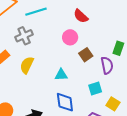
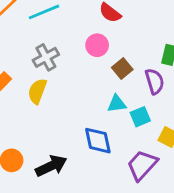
gray cross: (24, 36) -> (46, 57), moved
cyan triangle: (61, 75) -> (117, 104), moved

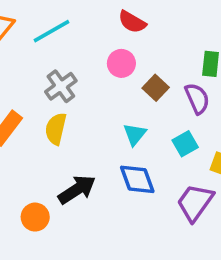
cyan triangle: (117, 104) -> (135, 134), moved, turned -36
black arrow: (51, 166) -> (77, 190), moved

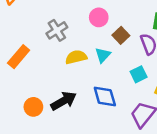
yellow semicircle: (56, 129) -> (76, 57), moved, turned 60
cyan triangle: (135, 134) -> (103, 55), moved
orange circle: (35, 217) -> (33, 107), moved

